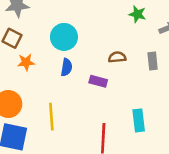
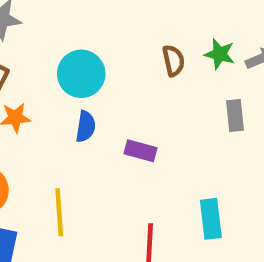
green star: (137, 14) -> (220, 54), moved
brown semicircle: (117, 57) -> (173, 61), moved, turned 84

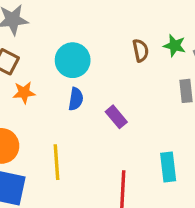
purple rectangle: (141, 151) -> (116, 117), turned 35

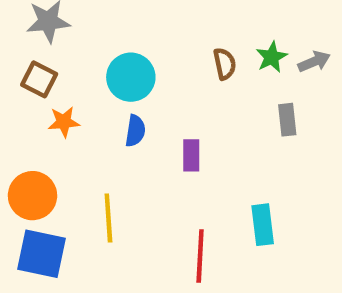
green star: (175, 46) -> (272, 57), turned 30
purple rectangle: (116, 117) -> (191, 155), turned 40

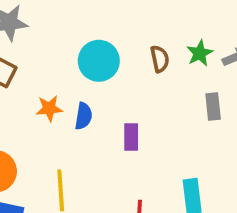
cyan circle: (131, 77) -> (99, 61), moved
orange star: (64, 122) -> (49, 108), moved

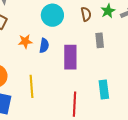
gray rectangle: (213, 106) -> (100, 40), moved
purple rectangle: (131, 137) -> (70, 57), size x1.6

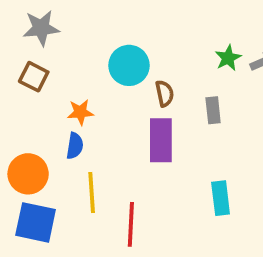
brown semicircle: (86, 14) -> (165, 93), moved
blue semicircle: (44, 46) -> (75, 146), moved
red line: (74, 104) -> (131, 224), moved

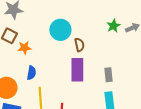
gray rectangle: (213, 110) -> (108, 75), moved
orange star: (80, 112) -> (24, 48), moved

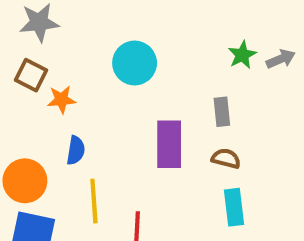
brown semicircle: (79, 45) -> (226, 158), moved, turned -64
gray rectangle: (108, 75) -> (222, 112), moved

